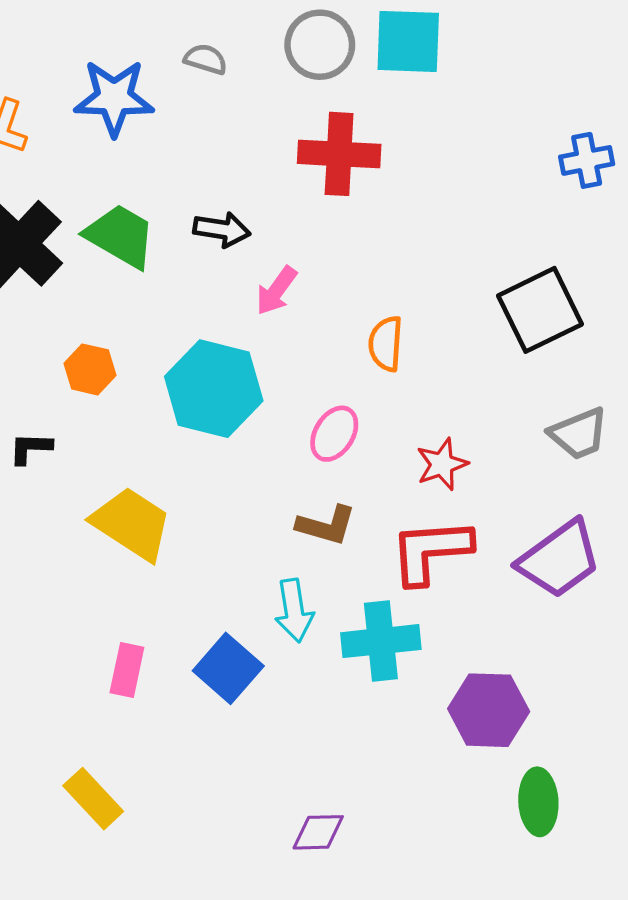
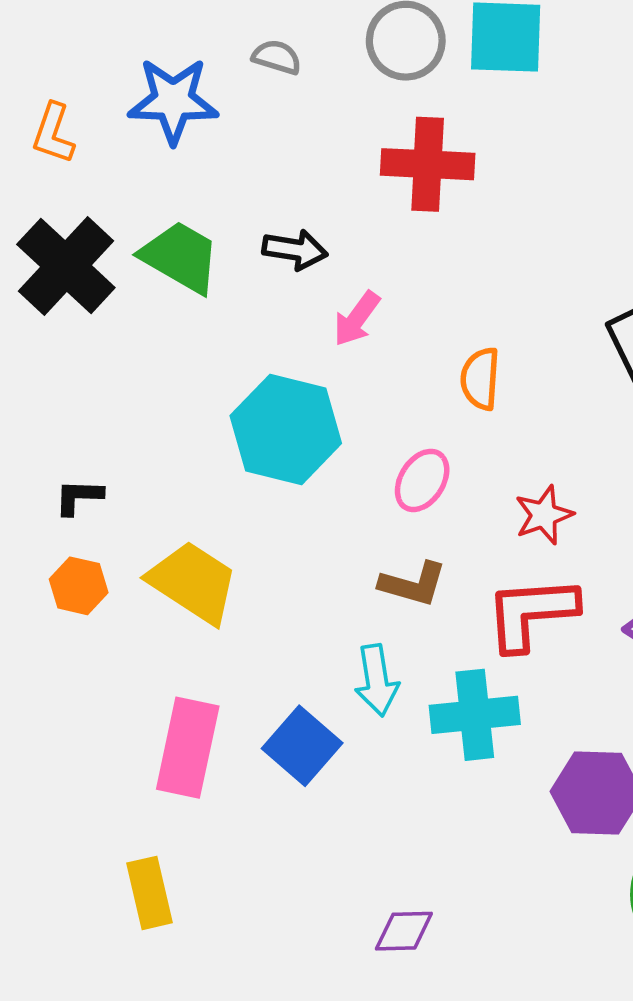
orange hexagon: (90, 369) -> (79, 586), moved
pink rectangle: (127, 670) -> (188, 748), size x1.6
yellow rectangle: (93, 799) -> (150, 893), turned 30

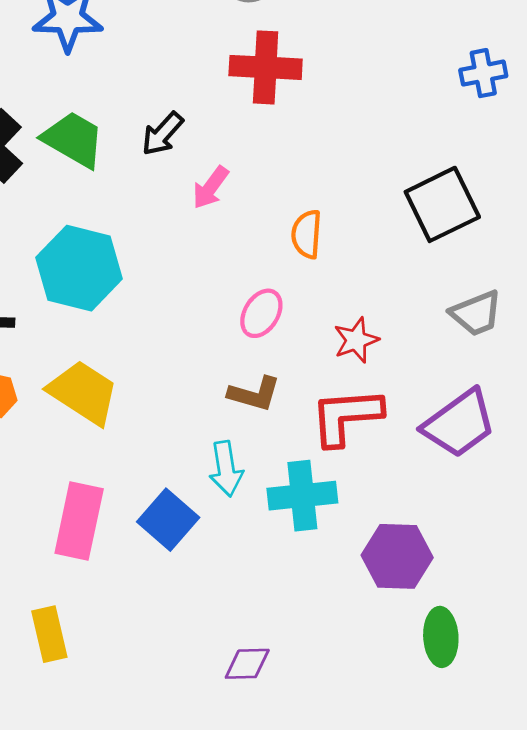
black arrow: (295, 250) -> (162, 134), turned 123
cyan hexagon: (286, 430) -> (79, 268), moved

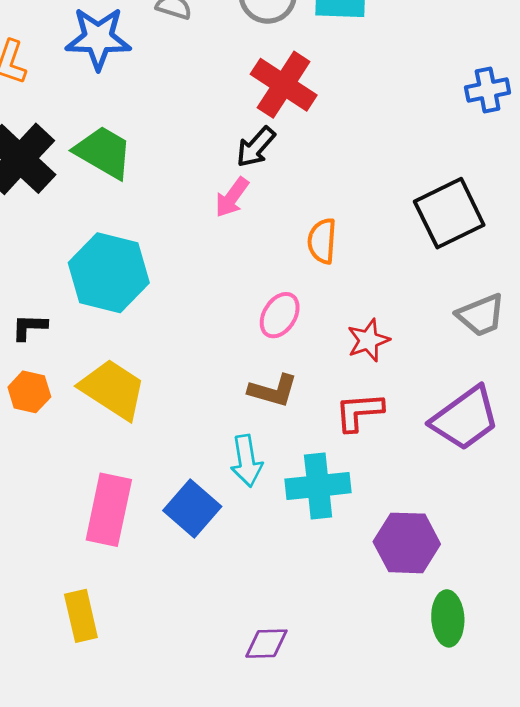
red cross: (266, 67) -> (284, 85), turned 30
black arrow: (162, 134) -> (256, 147), moved
red L-shape: (346, 416) -> (359, 412), size x0.7

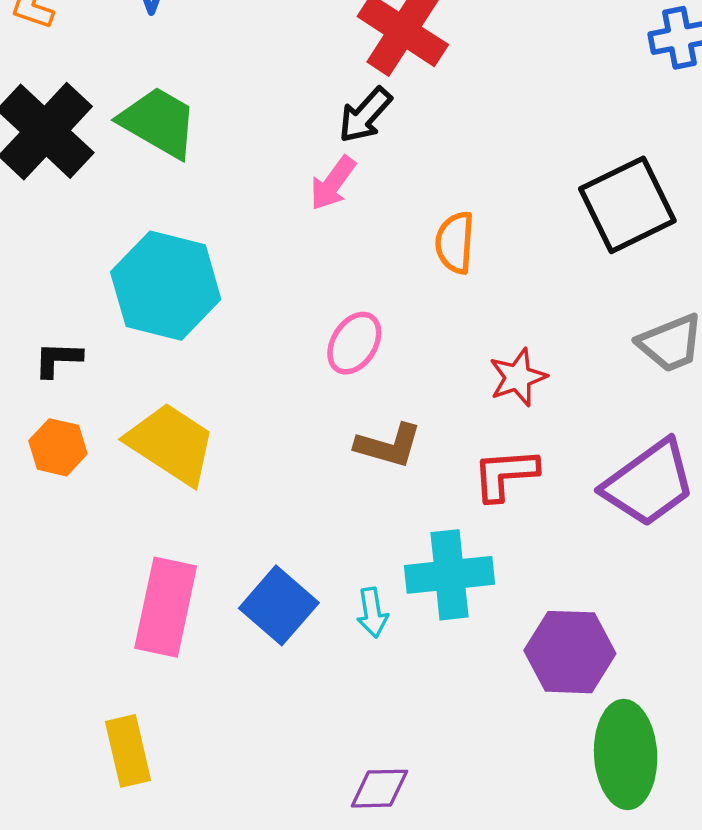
pink ellipse: (280, 315) -> (354, 343), moved
cyan arrow: (247, 461) -> (372, 613), moved, size x0.7
green ellipse: (448, 618) -> (626, 754), size x1.4

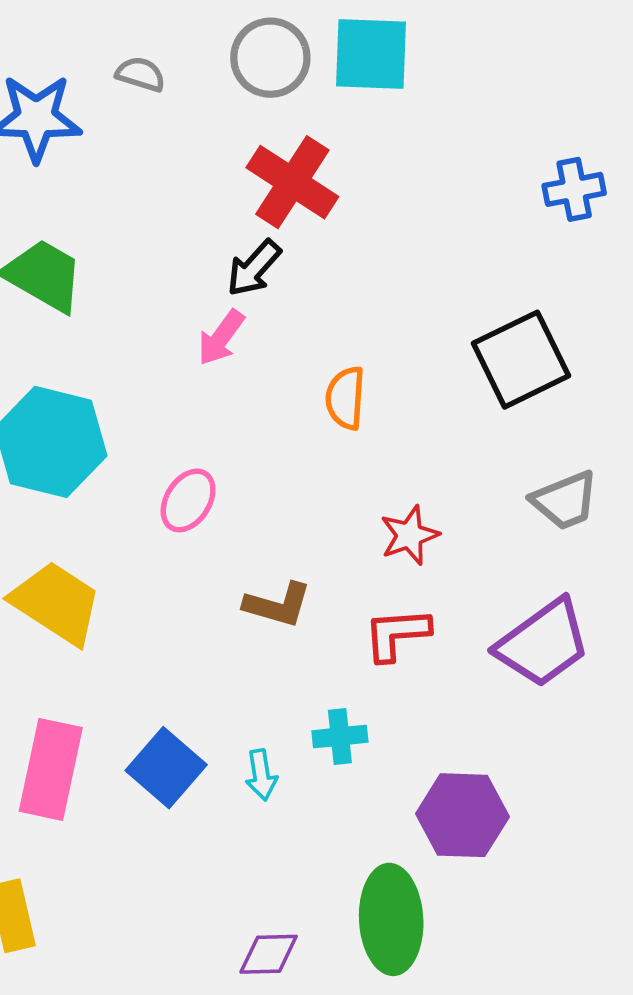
pink ellipse: (354, 343) -> (188, 500), moved
cyan cross: (450, 575) -> (340, 736), size x0.6
green ellipse: (626, 754) -> (391, 919), moved

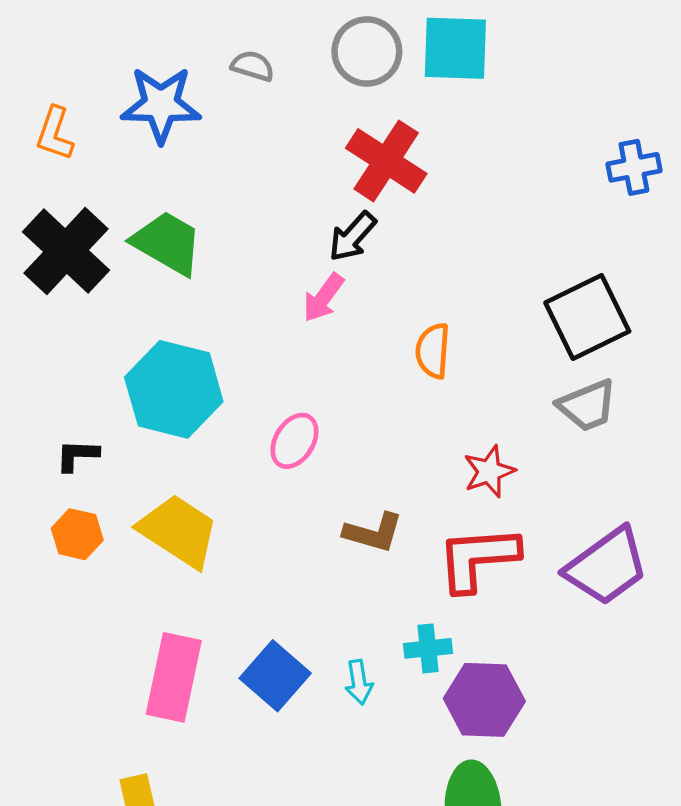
gray trapezoid: (565, 500) -> (587, 405), moved
red L-shape: (397, 634) -> (478, 558), size x1.4
purple hexagon: (463, 815) -> (484, 700), moved

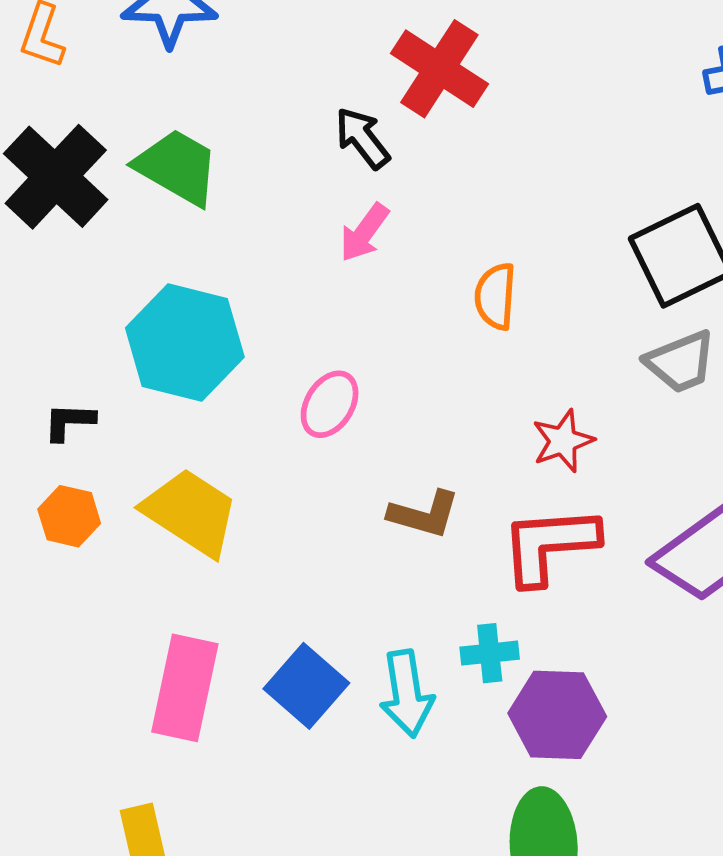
black arrow: (352, 237) -> (362, 138), moved, turned 100
cyan arrow: (359, 682) -> (407, 694), size x1.6

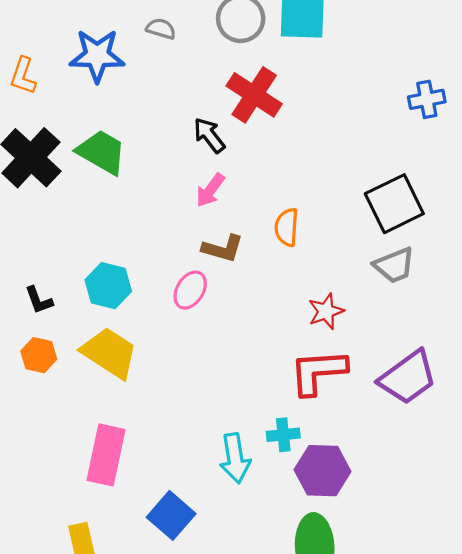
cyan hexagon: (185, 343) -> (108, 286), moved, size x0.7
black L-shape: (69, 422) -> (39, 300), turned -112
brown L-shape: (424, 514) -> (223, 249), moved
blue square: (306, 686) -> (171, 515), moved

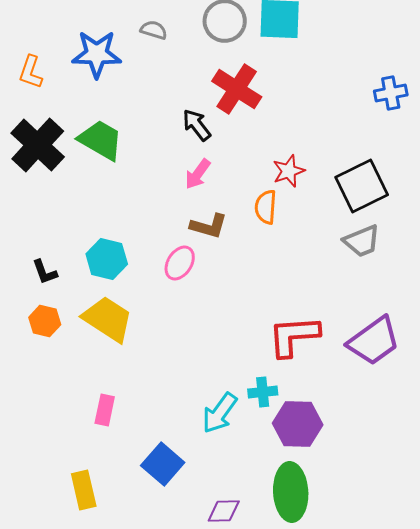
red star: (326, 311) -> (289, 171), moved
pink rectangle: (106, 455) -> (105, 410), size x0.6
cyan arrow: (235, 458) -> (220, 413), turned 45

